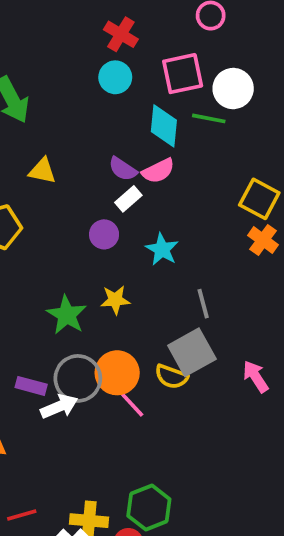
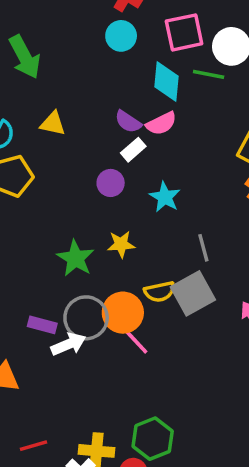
yellow semicircle: (171, 377) -> (160, 292), moved, turned -32

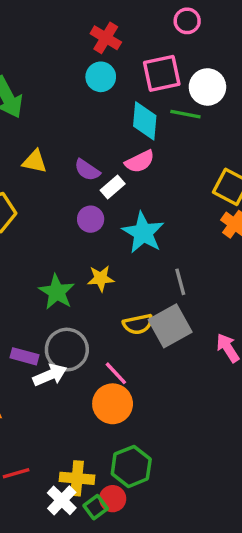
purple semicircle: (128, 122) -> (87, 170), moved
cyan star: (165, 197) -> (143, 233), size x1.4
orange circle: (123, 313) -> (113, 404), moved

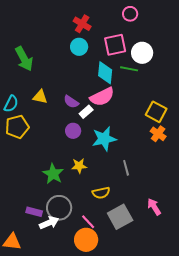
pink semicircle: (140, 162) -> (102, 97), size x1.4
cyan star: (143, 233) -> (104, 139), turned 30
gray square: (170, 326) -> (120, 217), moved

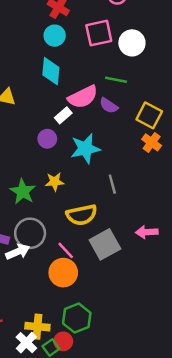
green line: (129, 69) -> (116, 80), moved
cyan diamond: (105, 73) -> (51, 71), moved
purple semicircle: (71, 102) -> (109, 106), moved
yellow semicircle: (101, 193) -> (82, 215), size x1.4
pink arrow: (154, 207) -> (147, 232), turned -60

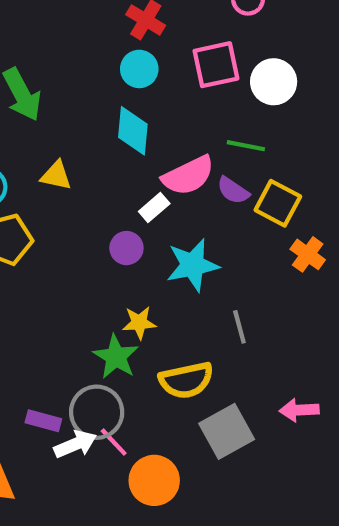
yellow square: (149, 115) -> (278, 203), moved
green star: (23, 192) -> (116, 357), moved
pink line: (66, 250) -> (114, 442), moved

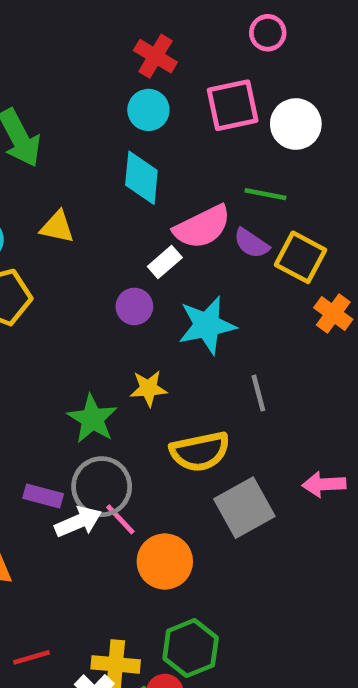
green star: (116, 357) -> (92, 419), moved

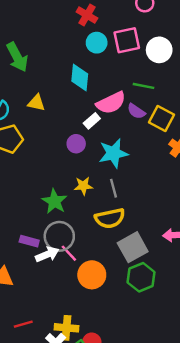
cyan circle: (148, 110) -> (97, 43), moved
gray line: (258, 393) -> (113, 188), moved
green hexagon: (191, 648) -> (141, 277), moved

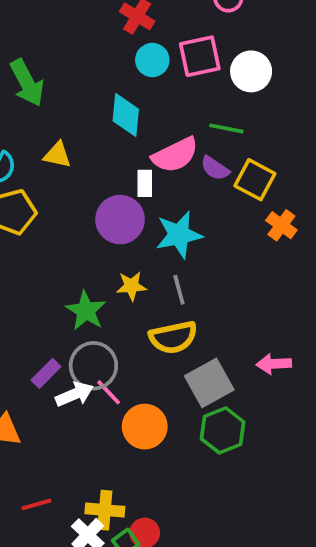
white rectangle: (92, 121) -> (145, 183), turned -49
purple circle: (76, 144) -> (120, 220), size x1.6
purple rectangle: (29, 241) -> (46, 373), turned -60

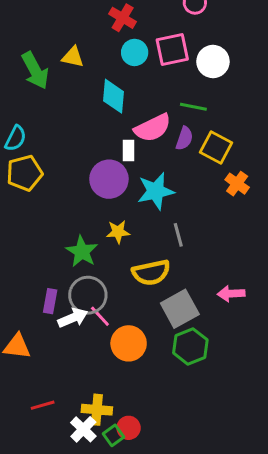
yellow triangle: (57, 155) -> (73, 57), moved
purple semicircle: (215, 168) -> (184, 138), turned -105
gray line: (179, 290) -> (178, 235), moved
purple rectangle: (46, 373) -> (50, 301), turned -35

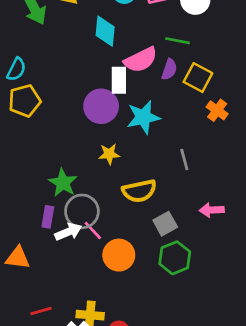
white rectangle: (129, 150) -> (119, 80), size x1.4
gray line: (178, 235) -> (184, 159), moved
green star: (82, 251) -> (63, 183), moved
gray square: (180, 309) -> (165, 224), size x0.7

